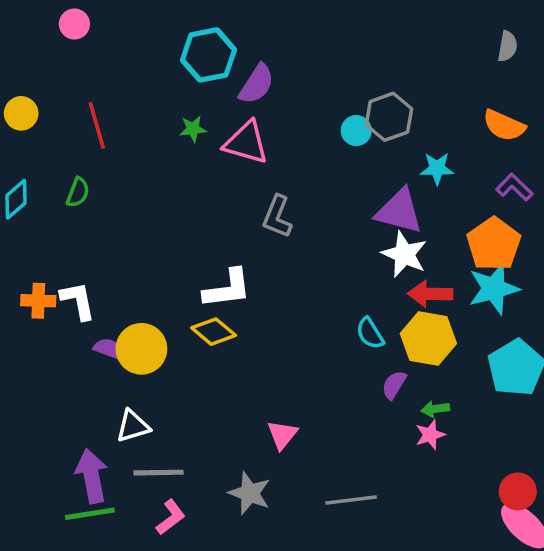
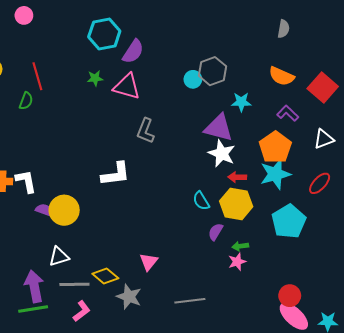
green semicircle: (78, 192) -> (26, 101), moved
red arrow: (430, 294) -> (237, 177), size x0.7
yellow diamond: (214, 332) -> (105, 276), moved

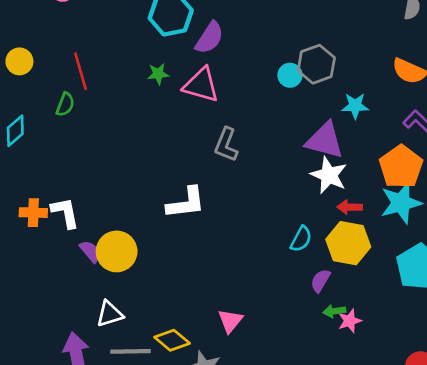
cyan semicircle: (201, 201) -> (301, 239), turned -120
purple semicircle: (45, 210) -> (90, 251), turned 30
green arrow: (240, 246) -> (334, 311), moved

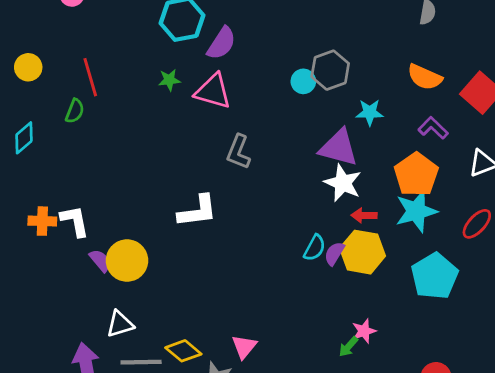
purple semicircle: (320, 281) -> (334, 253), moved
green arrow: (334, 311) -> (348, 347), moved, turned -40
pink triangle: (230, 321) -> (244, 347), moved

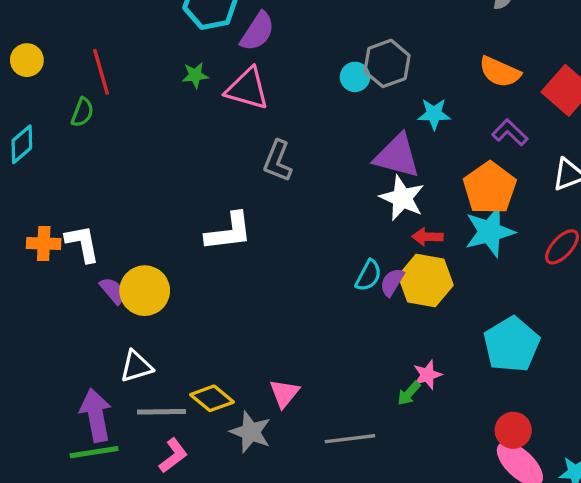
cyan pentagon: (435, 276) -> (512, 344), moved

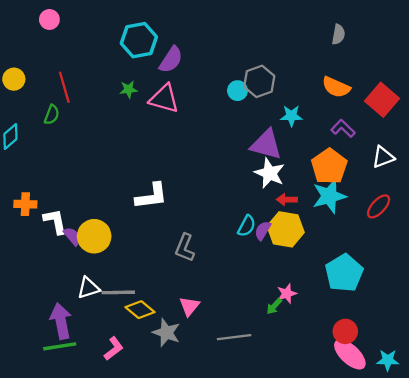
gray L-shape: (278, 161) -> (185, 248), moved
white L-shape: (82, 244) -> (55, 221), moved
gray line: (161, 412) -> (118, 292), moved

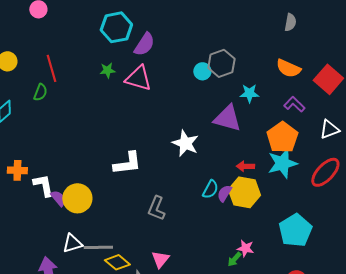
white star: (270, 173) -> (185, 143), moved
red ellipse: (379, 206) -> (325, 172), size x1.4
pink star: (287, 294) -> (245, 248), turned 30

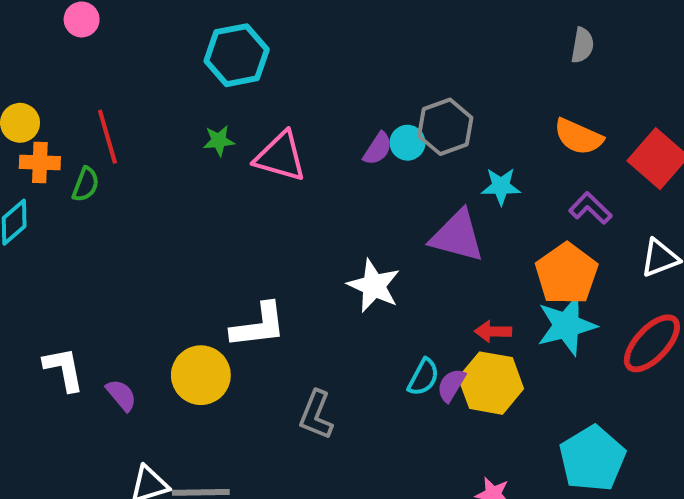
purple semicircle: (144, 44) -> (378, 149), moved, size x0.7
orange cross: (17, 170) -> (40, 163), moved
white L-shape: (43, 185) -> (64, 369), moved
yellow circle: (77, 198) -> (201, 375), moved

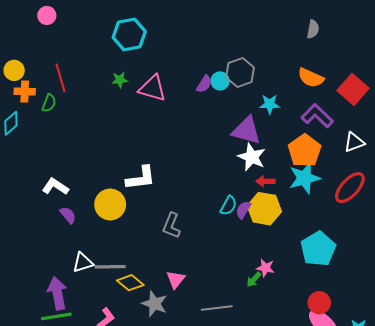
purple L-shape: (590, 208) -> (317, 116), size x1.4
white star: (374, 286) -> (252, 157), moved
white L-shape: (64, 369) -> (55, 187), moved, turned -45

